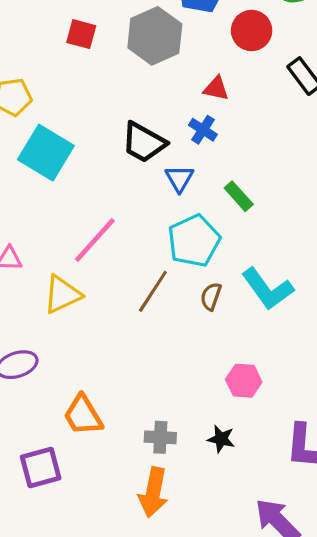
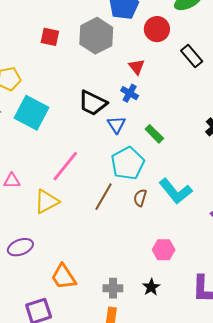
red triangle: (216, 88) -> (137, 67), turned 42
black star: (221, 439) -> (151, 287), turned 30

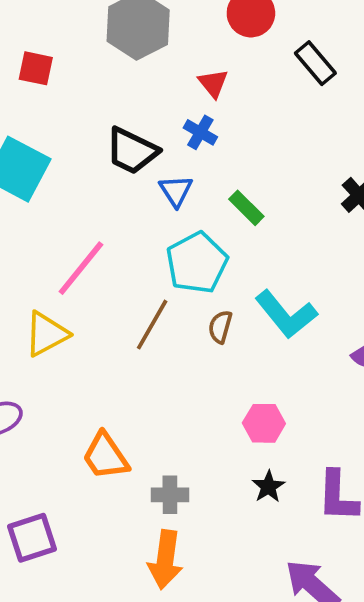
red square: (50, 37) -> (36, 68), moved
orange trapezoid: (64, 277) -> (105, 456), moved
black star: (151, 287) -> (268, 487), moved

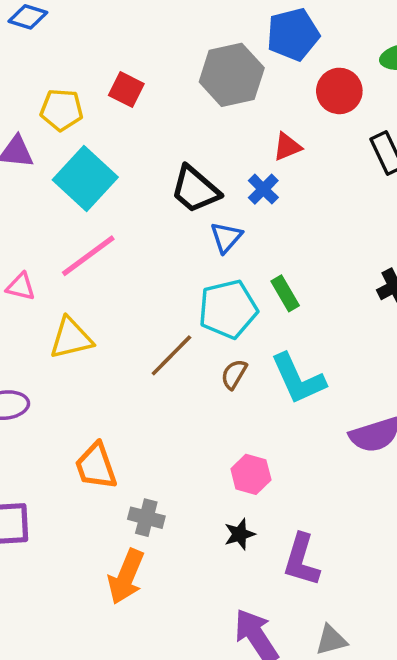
red triangle: (213, 83) -> (287, 147), turned 32
green rectangle: (246, 208) -> (285, 293), moved
pink line: (81, 268) -> (88, 256), moved

